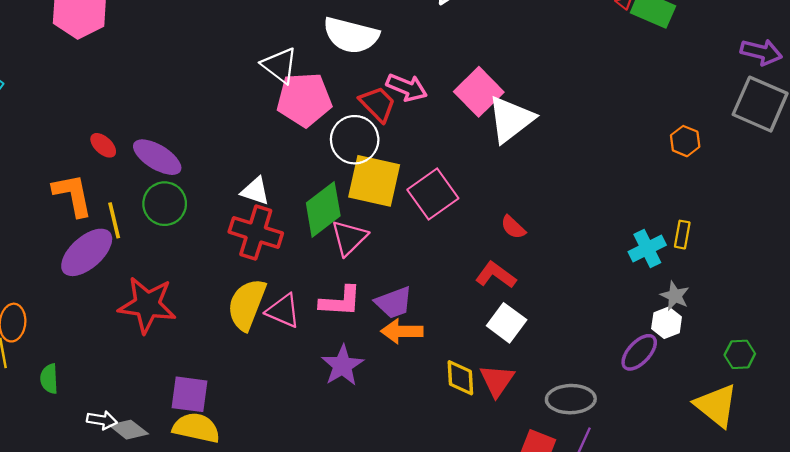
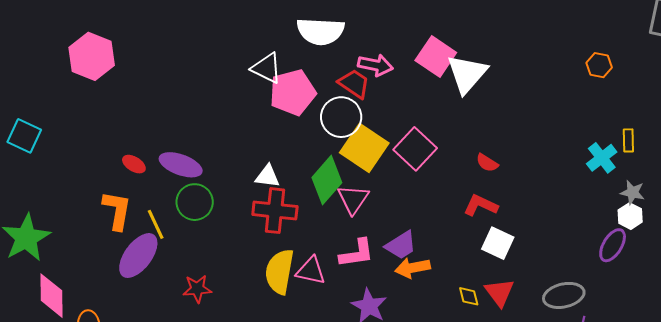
orange hexagon: (685, 141) -> (599, 65), moved
yellow square: (374, 181) -> (364, 148), turned 33
orange L-shape: (73, 195) -> (117, 210), turned 33
red star: (147, 305) -> (197, 289), size x0.6
yellow diamond: (460, 378) -> (469, 296), size x0.7

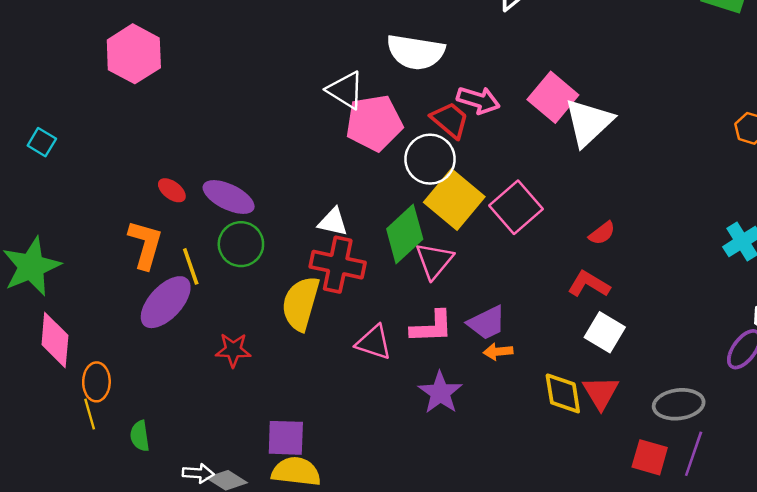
cyan square: (24, 136) -> (42, 142), size x0.7
red semicircle: (487, 163) -> (602, 233), turned -75
orange arrow: (413, 268) -> (498, 352), size x0.7
yellow semicircle: (280, 272) -> (301, 303), moved
yellow diamond: (469, 296) -> (563, 393), size x1.6

